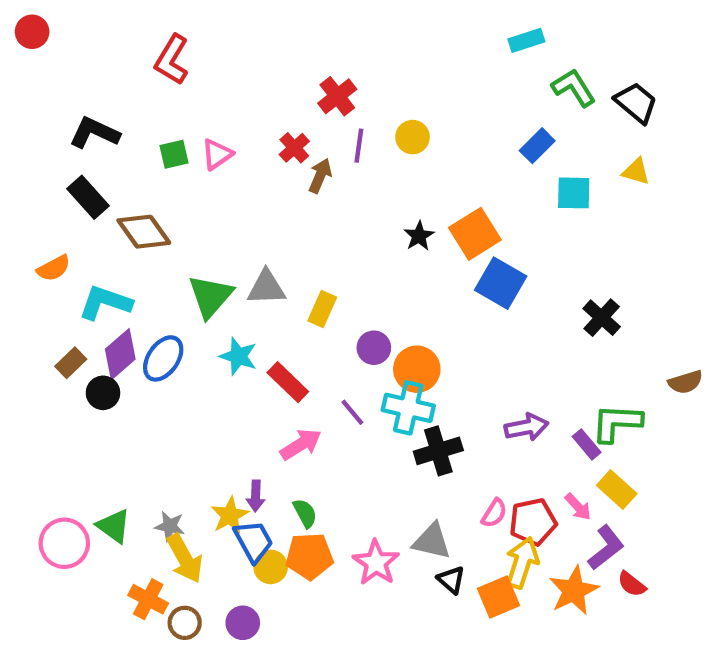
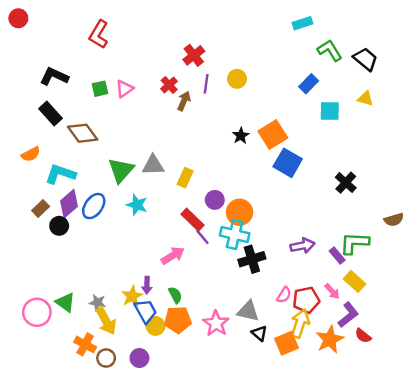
red rectangle: (288, 382) -> (193, 220), moved

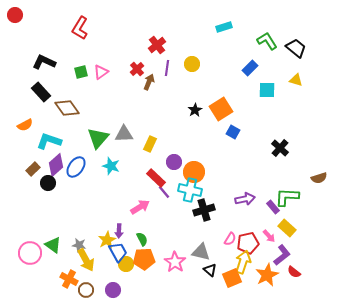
cyan rectangle: (303, 23) -> (224, 27), moved
blue square: (288, 163) -> (233, 132), size x0.6

